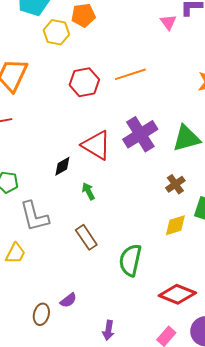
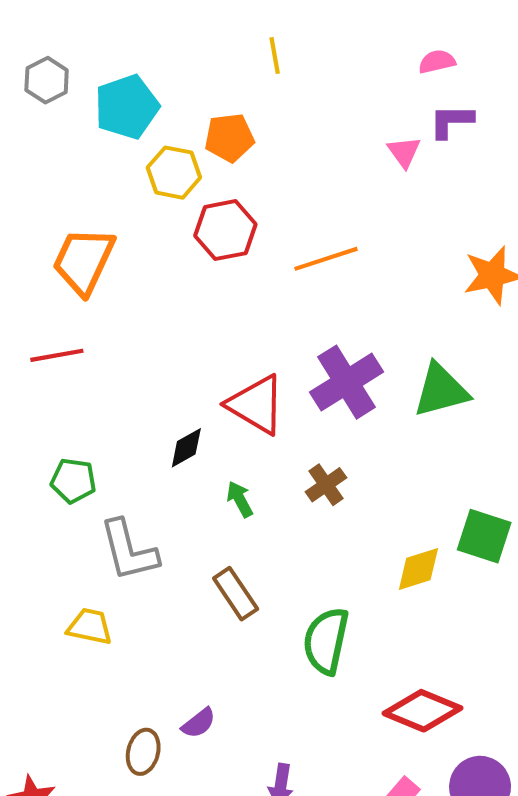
red hexagon: (84, 82) -> (225, 230), moved
brown cross: (175, 184) -> (326, 485), moved
yellow trapezoid: (15, 253) -> (90, 626), turned -105

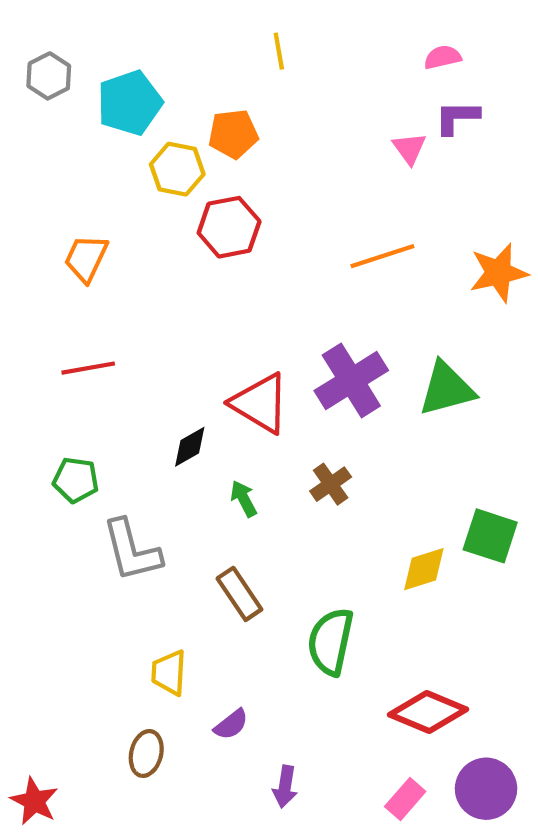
orange line: (326, 259) -> (382, 256), moved
orange trapezoid: (84, 261) -> (86, 258), size x0.7
red line: (57, 355) -> (88, 368), moved
yellow trapezoid: (90, 626) -> (169, 673), moved, turned -99
purple semicircle: (199, 723) -> (231, 724), moved

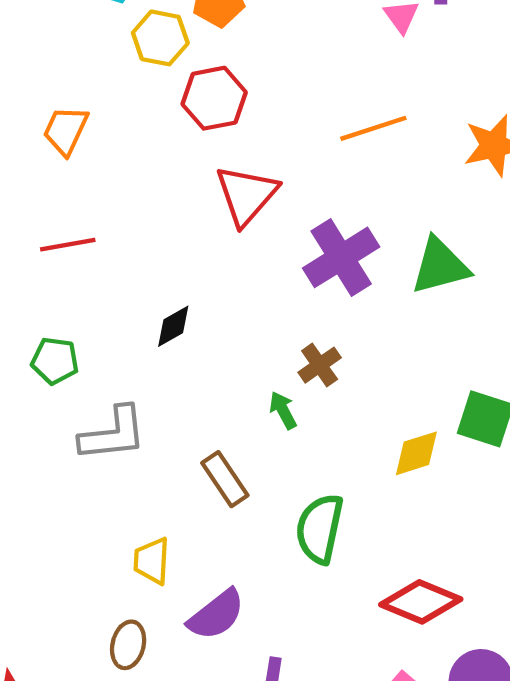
red triangle: (260, 403) -> (246, 195), moved, turned 40
green arrow: (244, 499) -> (283, 410), moved
gray L-shape: (132, 550) -> (113, 434), turned -82
purple semicircle: (231, 724) -> (216, 615), size x1.6

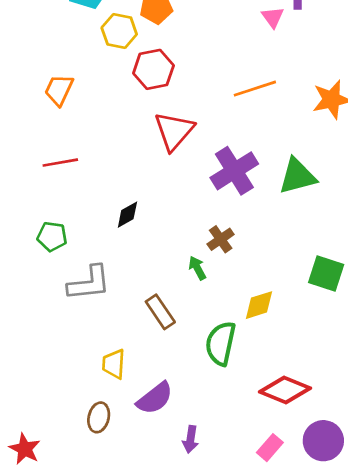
yellow diamond: (416, 453) -> (259, 305), moved

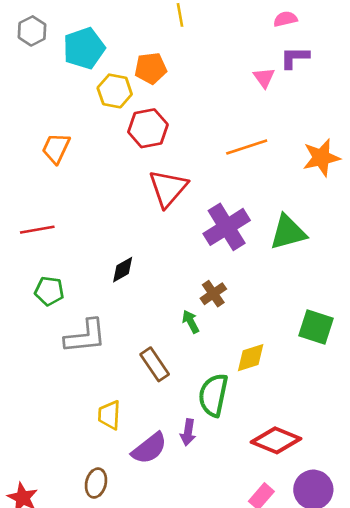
red line: (60, 163) -> (37, 230), moved
brown ellipse: (99, 417) -> (96, 483), moved
purple arrow: (190, 439) -> (188, 432), moved

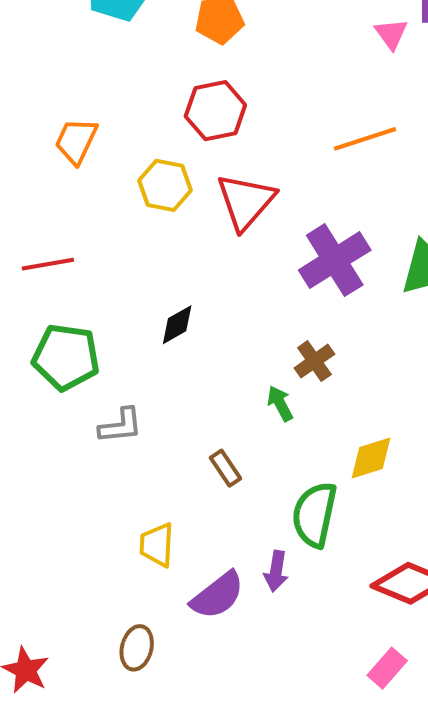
yellow hexagon: (115, 91) -> (165, 185), moved
green pentagon: (49, 291) -> (66, 357), size x1.5
gray L-shape: (85, 336) -> (121, 426), size x0.7
brown rectangle: (155, 364) -> (226, 468), size x0.7

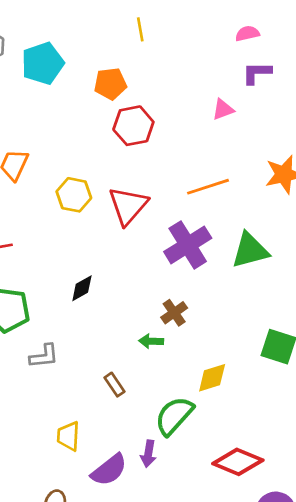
pink triangle: (391, 34) -> (223, 109), moved, turned 45
red hexagon: (215, 111) -> (133, 126), moved
orange line: (365, 139) -> (208, 187), moved
green arrow: (280, 403) -> (151, 341), turned -60
green semicircle: (314, 515) -> (174, 416), turned 30

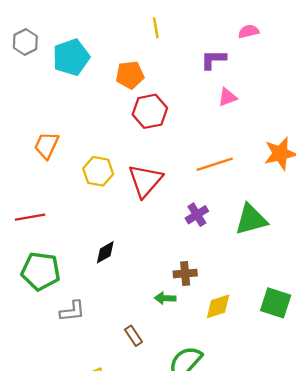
purple L-shape: (257, 73) -> (213, 60), moved
purple cross: (188, 245) -> (197, 215), size x0.6
brown cross: (174, 313) -> (185, 273), turned 30
yellow diamond: (212, 378) -> (218, 306), moved

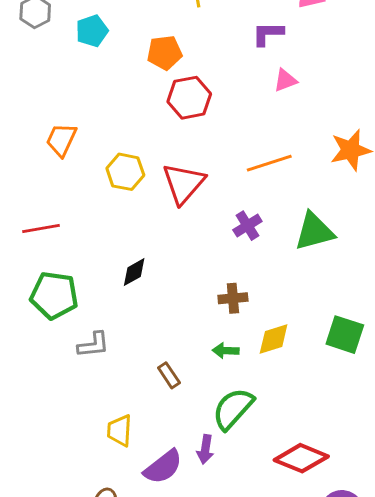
cyan pentagon: (71, 57) -> (92, 31), size x0.7
green arrow: (165, 298) -> (226, 351), moved

